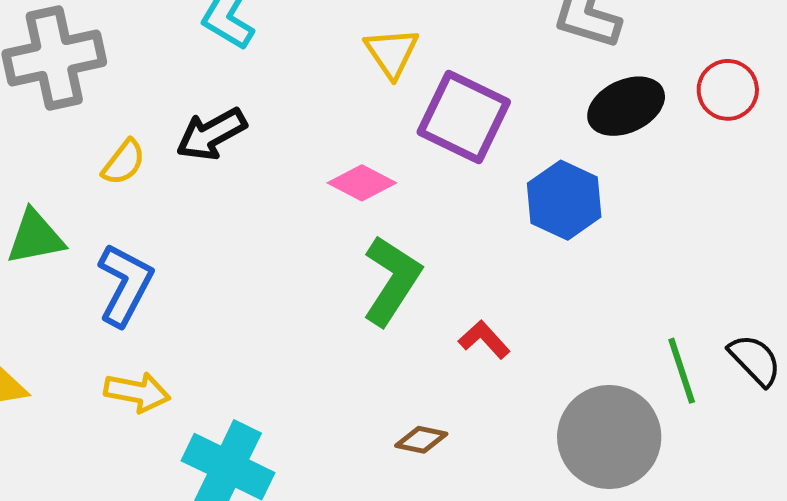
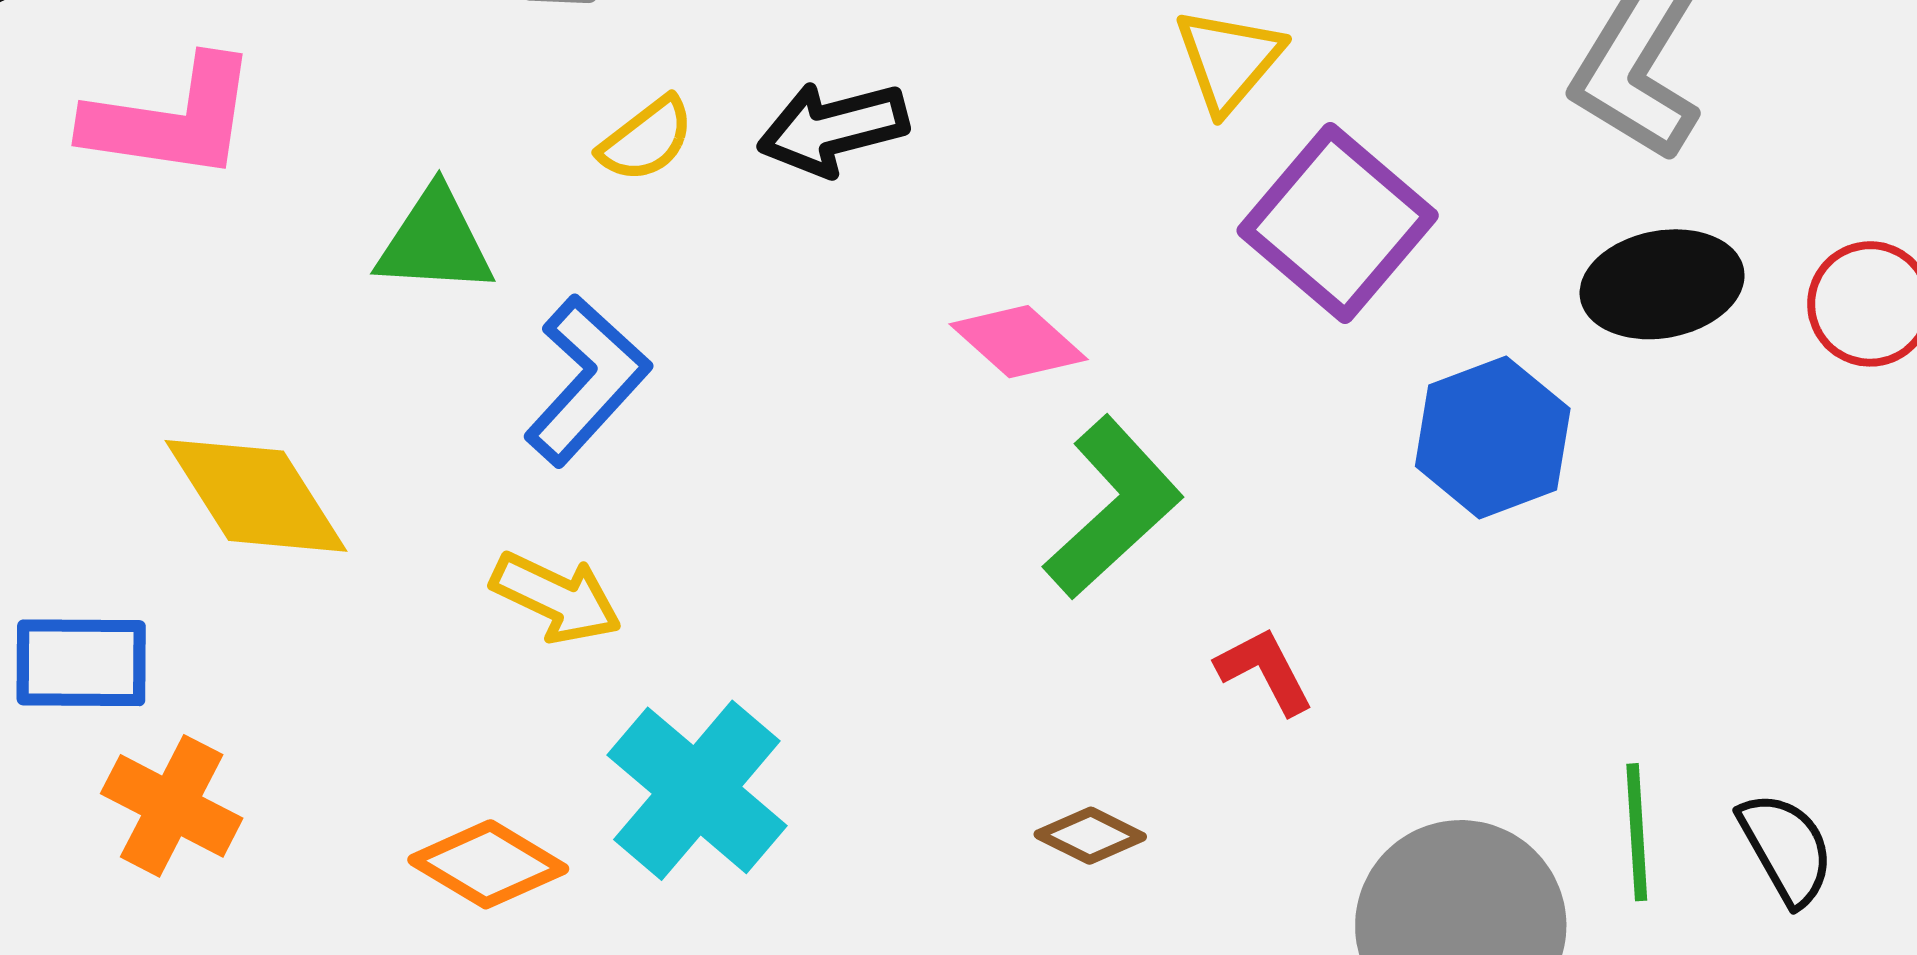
pink diamond: (362, 183) -> (1019, 342), moved

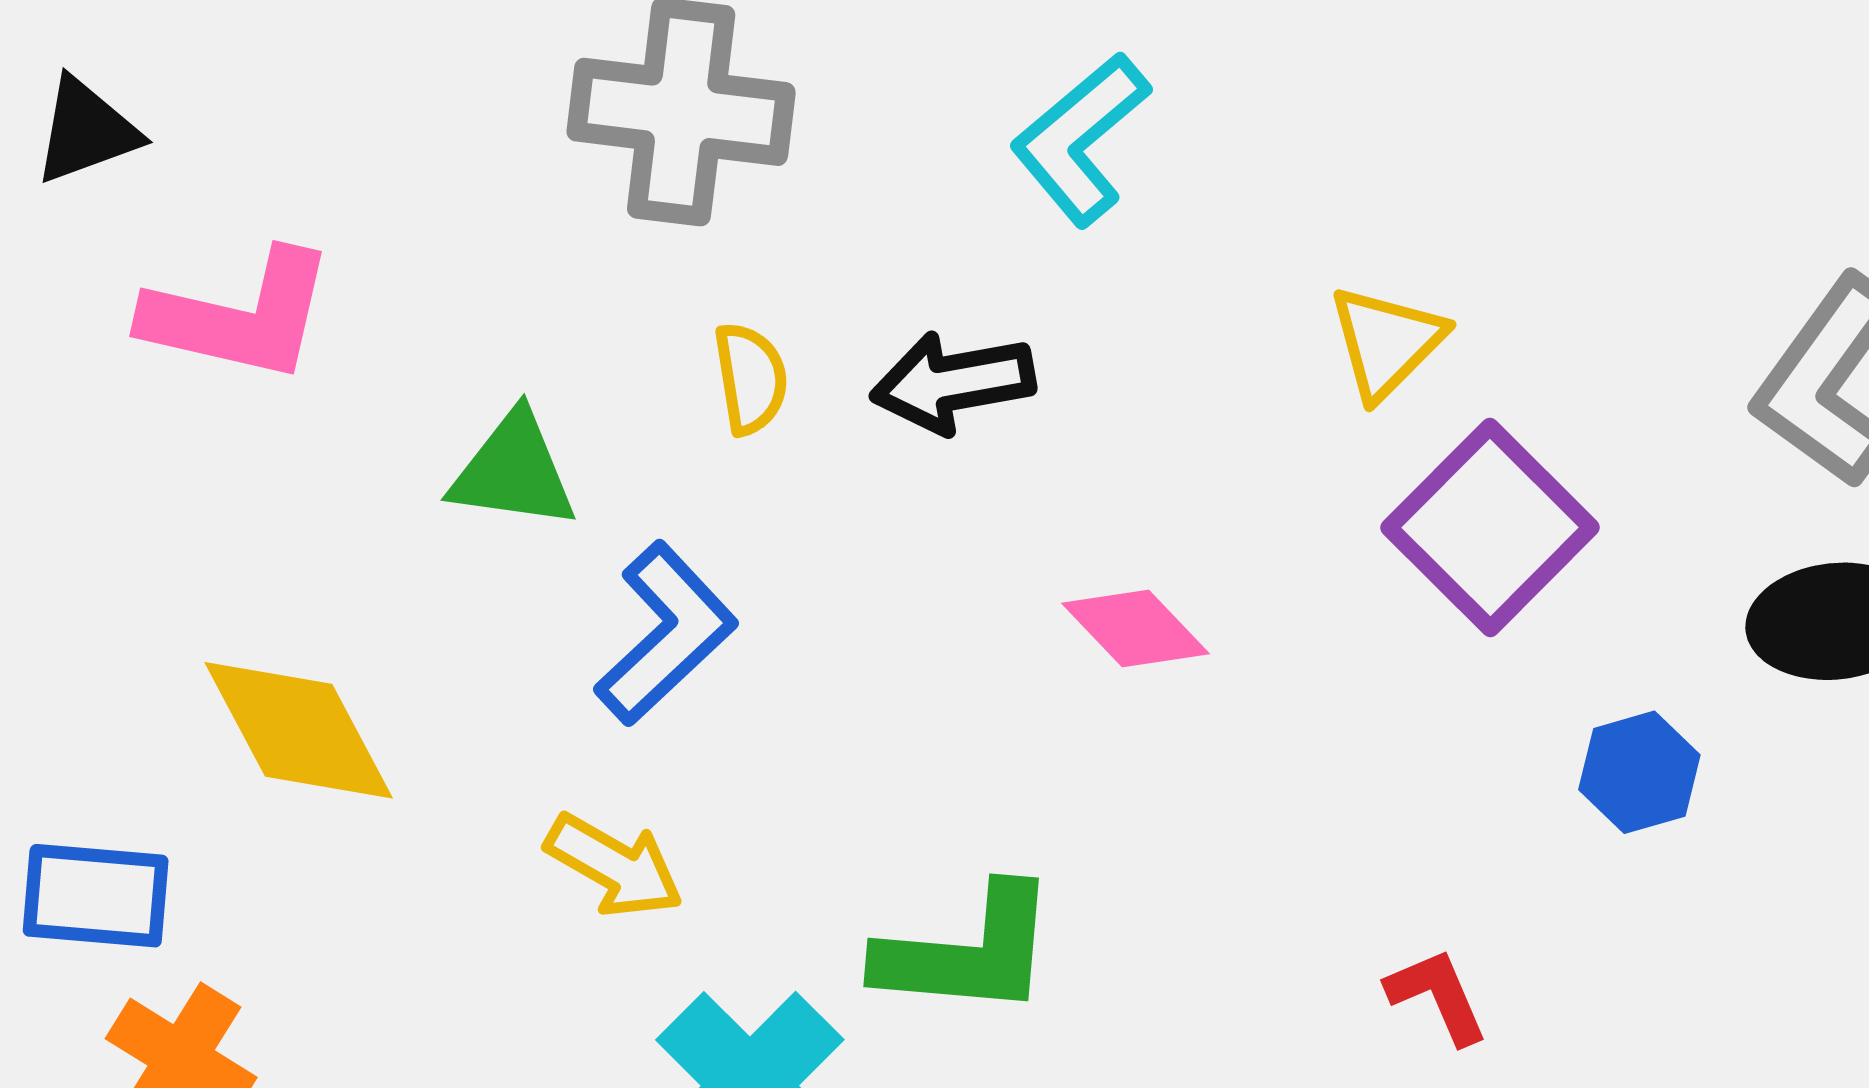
yellow semicircle: (646, 139) -> (751, 378), turned -66
blue hexagon: (1493, 437) -> (1639, 772), size x0.7
green L-shape: (1113, 508) -> (967, 952), moved, turned 43
red L-shape: (1265, 671) -> (1437, 996), moved

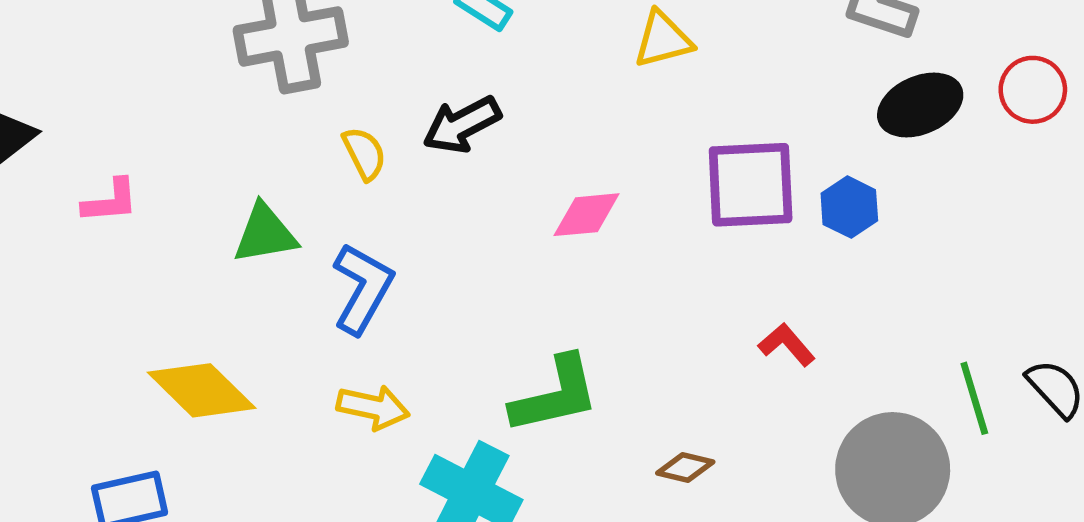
pink L-shape: (239, 316) -> (110, 201), size x0.6
yellow triangle: (1386, 342) -> (663, 40), turned 48
purple square: (1490, 528) -> (751, 185), moved, turned -30
pink diamond: (1135, 629) -> (586, 215), turned -34

